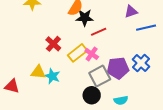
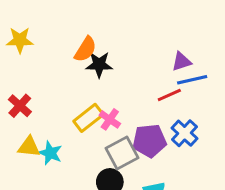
purple triangle: (131, 12) -> (181, 61), moved
red line: (99, 32) -> (169, 95), moved
red cross: (53, 44) -> (20, 106), moved

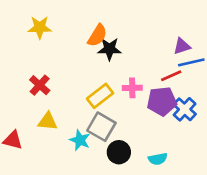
pink cross: (110, 119) -> (132, 88), moved, turned -36
purple pentagon: (149, 141) -> (162, 101), moved
cyan star: (50, 153) -> (80, 140), moved
gray square: (122, 153) -> (101, 127), moved, turned -32

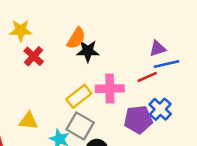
red cross: (40, 85) -> (34, 56), moved
pink cross: (132, 88) -> (110, 89), size x1.5
purple pentagon: (162, 101) -> (138, 120), moved

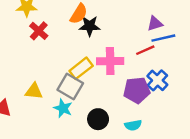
gray square: (80, 126) -> (70, 86), moved

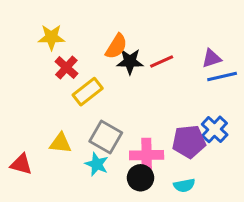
red line: (145, 50) -> (162, 61), moved
pink cross: (110, 61) -> (147, 155), moved
yellow rectangle: (81, 68) -> (88, 92), moved

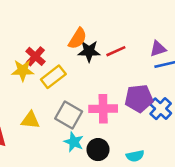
yellow star: (51, 37) -> (23, 70), moved
purple pentagon: (189, 142) -> (139, 98), moved
pink cross: (147, 155) -> (103, 109), moved
cyan star: (97, 164) -> (74, 142), moved

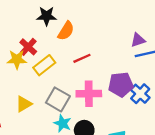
black star: (89, 51) -> (47, 16), moved
red line: (116, 51) -> (82, 58), moved
yellow triangle: (30, 120) -> (24, 104), turned -36

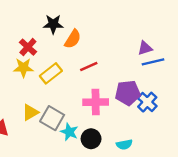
red cross: (28, 47) -> (28, 47), moved
gray square: (58, 99) -> (52, 118), moved

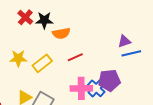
orange semicircle: (73, 39) -> (61, 33), turned 48
red cross: (28, 47) -> (25, 17), moved
blue cross: (147, 102) -> (96, 88), moved

